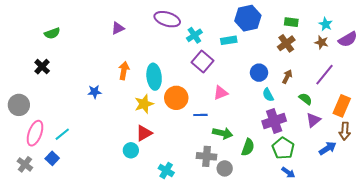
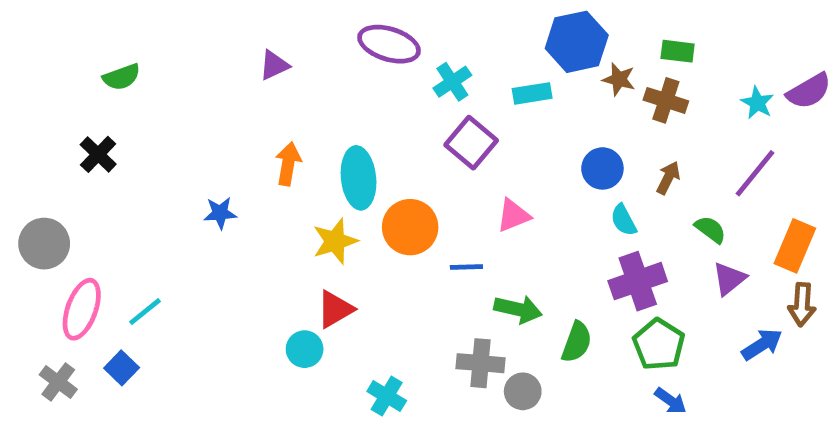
cyan star: (326, 24) -> (757, 103), moved
brown star: (322, 42) -> (619, 79), moved
brown cross: (286, 43) -> (666, 100), turned -36

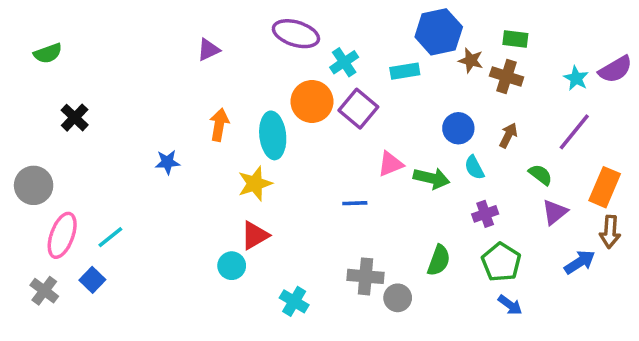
green semicircle: (122, 77) -> (48, 53), moved
orange circle: (410, 227) -> (312, 101), moved
purple cross: (638, 281) -> (485, 214), size x0.6
green arrow: (518, 309) -> (432, 178), moved

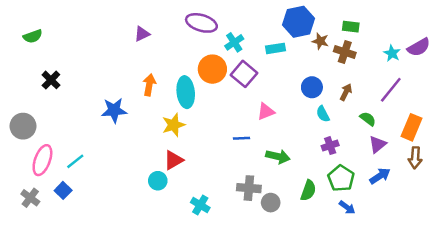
blue star: (167, 162) -> (114, 110), size x1.5
green arrow: (432, 178) -> (278, 156), moved
green semicircle: (439, 260) -> (308, 190), moved
blue arrow: (580, 262) -> (380, 176), moved

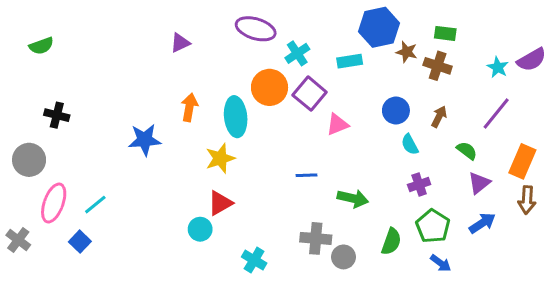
black cross: (51, 80) -> (57, 115), moved, turned -30
pink triangle: (266, 112) -> (337, 124), moved
gray cross: (30, 198) -> (18, 240), moved

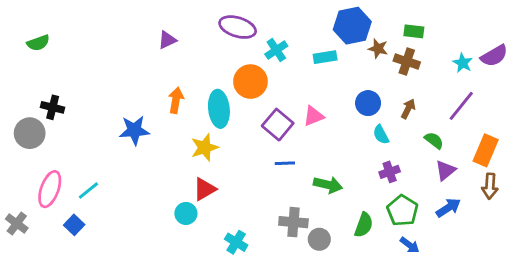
purple square: (310, 94) -> (278, 125), moved
gray circle: (29, 160) -> (30, 133), moved

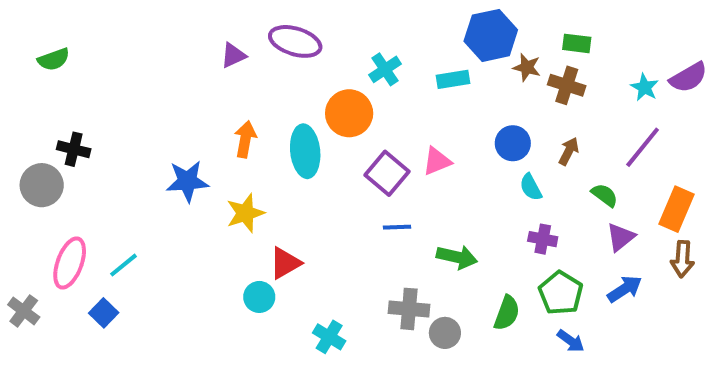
purple ellipse: (238, 27) -> (295, 41), moved
yellow star: (205, 148) -> (245, 213), moved
purple cross: (390, 172) -> (543, 239), turned 30

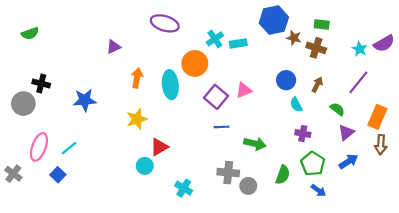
purple triangle: (233, 55) -> (114, 47), moved
cyan rectangle: (453, 79) -> (238, 43), moved
blue star: (187, 181) -> (85, 100), moved

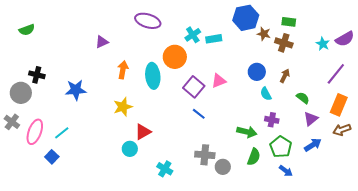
purple line: (358, 82) -> (336, 74), moved
blue line: (222, 127) -> (199, 114), turned 40
green arrow: (255, 144) -> (247, 132), moved
brown arrow: (381, 145) -> (342, 130), turned 66
gray cross: (13, 174) -> (12, 122), moved

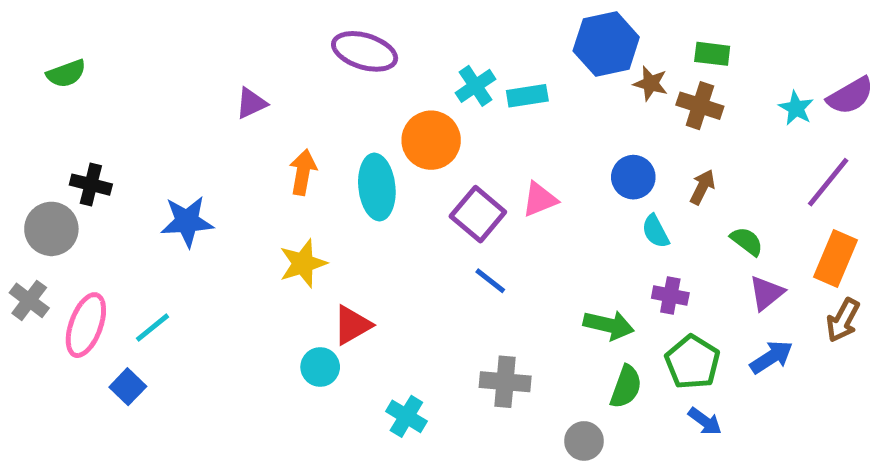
brown arrow: (342, 130) -> (843, 320), turned -42
gray circle: (223, 167) -> (584, 441), moved

